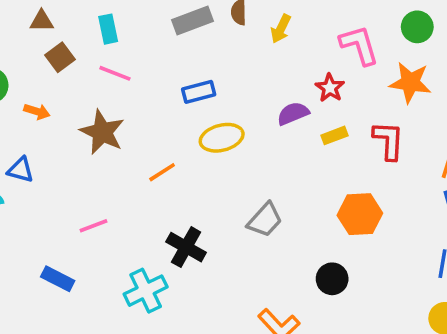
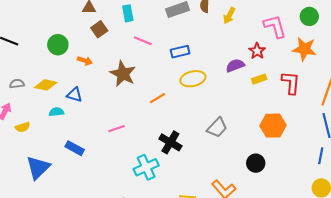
pink line: (115, 73) -> (143, 41), moved
blue rectangle: (58, 279) -> (75, 148), moved

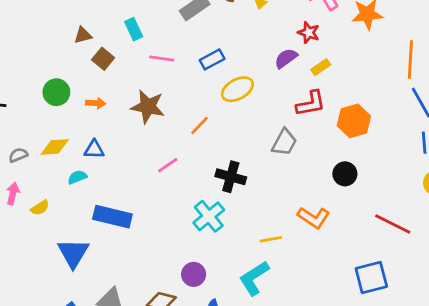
red L-shape: (291, 83) -> (311, 104), moved, turned 90
pink line: (116, 129) -> (168, 165), moved
blue rectangle: (75, 148) -> (112, 217), size x1.5

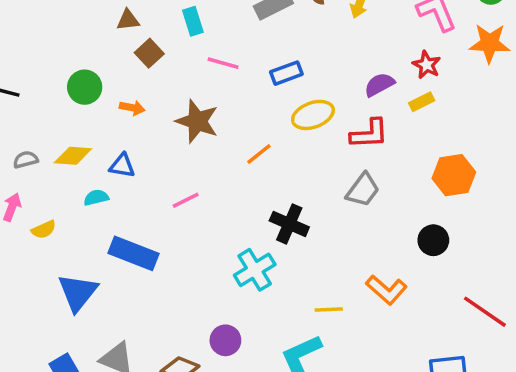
red star: (309, 33) -> (427, 65), moved
red L-shape: (311, 104) -> (369, 134), moved
pink line: (168, 165) -> (186, 200), moved

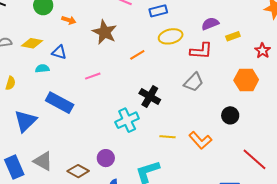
red star: (427, 65) -> (263, 51), moved
yellow semicircle: (44, 230) -> (10, 83), turned -56
yellow line: (329, 310) -> (168, 137), moved

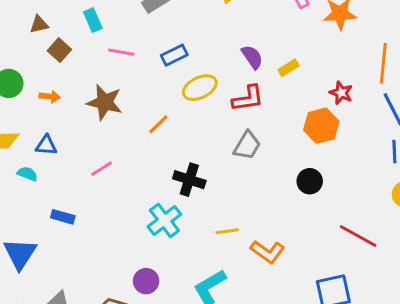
purple semicircle: (210, 24) -> (252, 57), turned 90
red star: (263, 51) -> (341, 93), moved
cyan semicircle: (42, 69) -> (27, 174), turned 40
blue rectangle: (60, 103) -> (63, 217), size x0.6
orange L-shape: (200, 140) -> (267, 252), moved

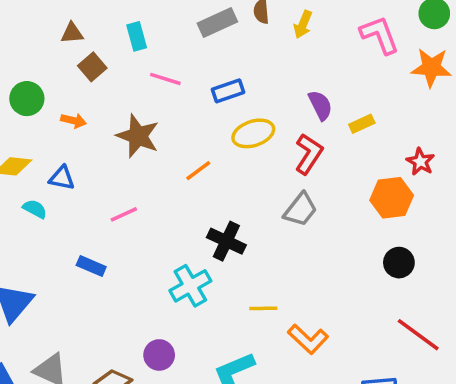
red L-shape: (248, 98) -> (309, 154), turned -56
black circle: (310, 181) -> (399, 263), moved
blue rectangle: (63, 217) -> (91, 266), moved

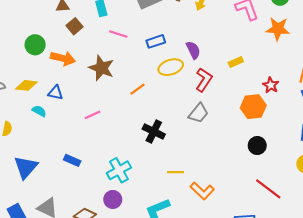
purple semicircle: (320, 105) -> (193, 50), moved
orange arrow: (74, 121) -> (63, 58), size x1.6
blue rectangle: (91, 266) -> (72, 160), moved
cyan cross: (190, 286) -> (119, 170), moved

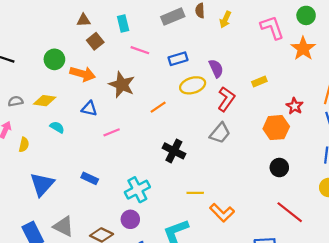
orange star: (278, 29) -> (303, 49), turned 30
blue triangle: (55, 93) -> (89, 109), moved

